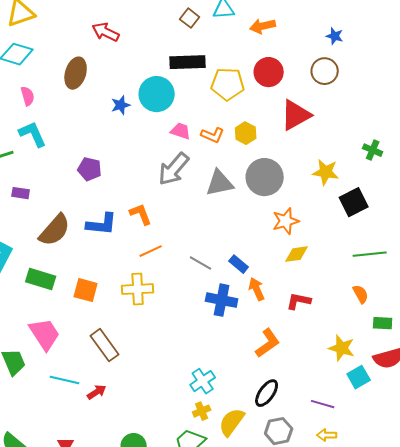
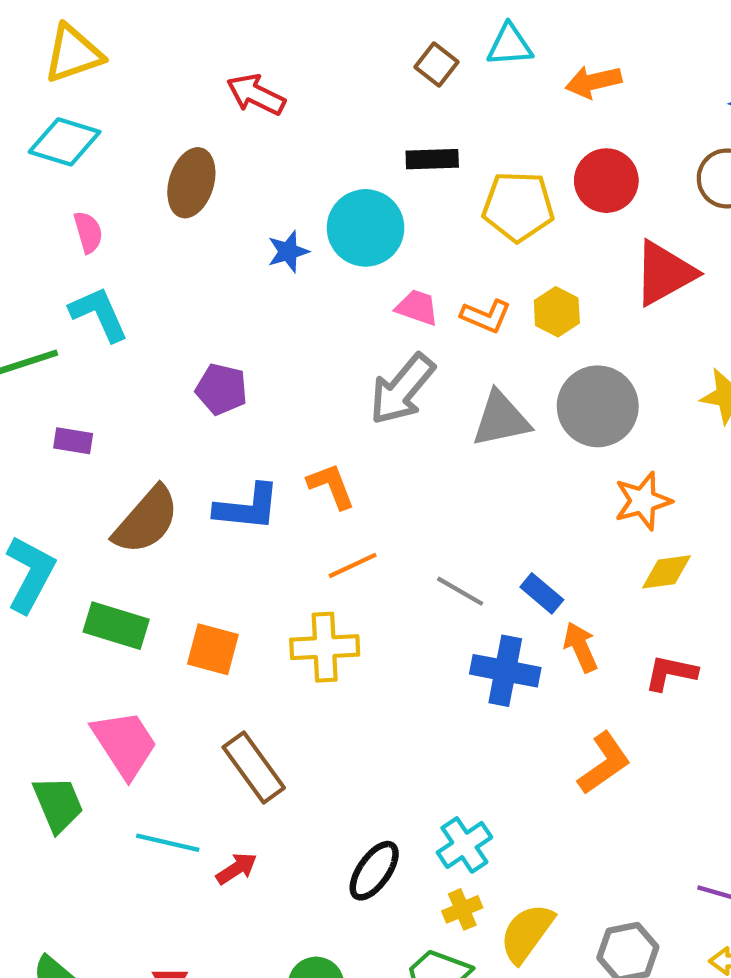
black rectangle: (188, 62) -> (432, 159), size x0.7
black ellipse: (267, 393) -> (374, 871), moved

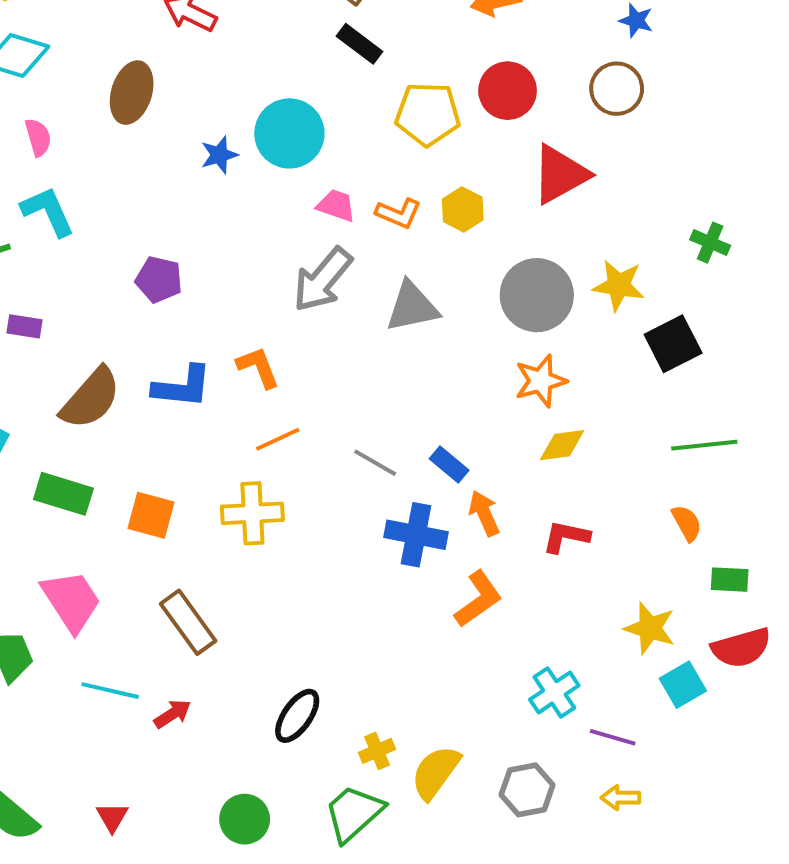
black rectangle: (432, 159) -> (360, 44), moved, turned 39
gray circle: (598, 406) -> (537, 295), moved
orange L-shape: (604, 763) -> (478, 599), moved
cyan cross: (464, 845) -> (554, 692), moved

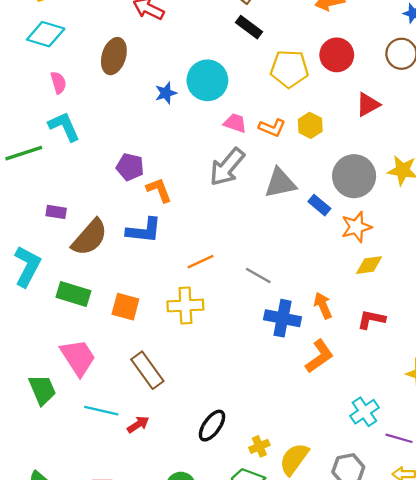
red triangle: (560, 174) -> (368, 105), size x0.7
purple rectangle: (24, 326) -> (56, 212), moved
orange L-shape: (258, 367) -> (159, 190), moved
blue rectangle: (449, 465) -> (319, 205), moved

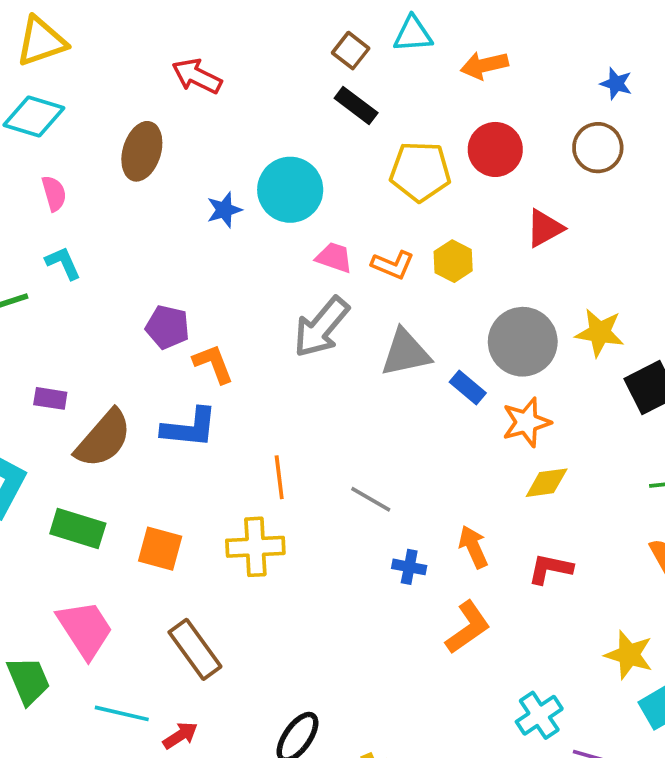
cyan L-shape: (64, 127) -> (63, 263), size x0.7
orange line: (200, 262) -> (279, 477), turned -72
blue cross: (282, 318) -> (409, 567), size x0.6

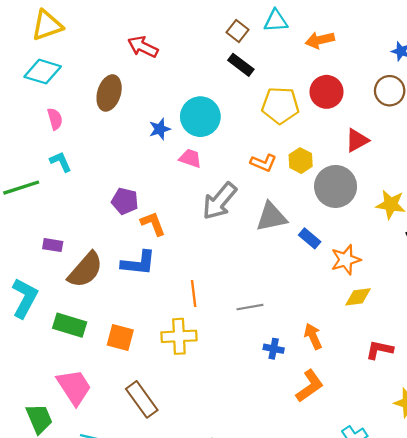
pink trapezoid: (334, 257) -> (190, 158), moved
gray circle: (523, 342) -> (336, 186), moved
gray line: (371, 499) -> (250, 307), turned -40
red L-shape: (550, 569) -> (379, 350), moved

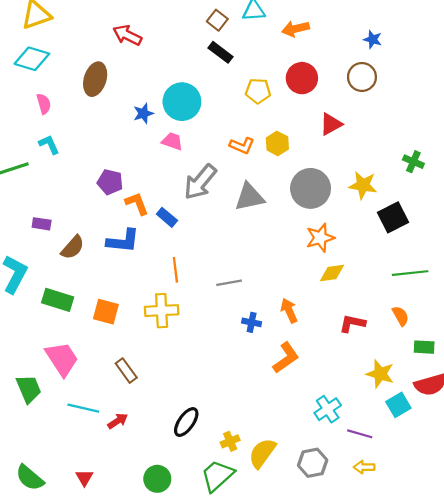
yellow pentagon: (280, 105) -> (258, 91), size x0.7
gray circle: (336, 186) -> (311, 188), moved
blue rectangle: (310, 238) -> (167, 217), moved
brown semicircle: (85, 270) -> (73, 247), size x0.7
brown rectangle: (142, 399) -> (126, 371), size x0.7

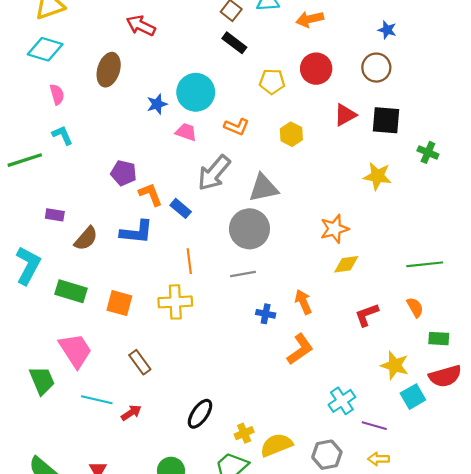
orange L-shape: (242, 146) -> (237, 127), moved
gray circle: (311, 188) -> (249, 229), moved
black square: (393, 217) -> (386, 120), moved, turned 32
red L-shape: (352, 323) -> (367, 315), turned -32
yellow semicircle: (262, 453) -> (276, 445), turned 32

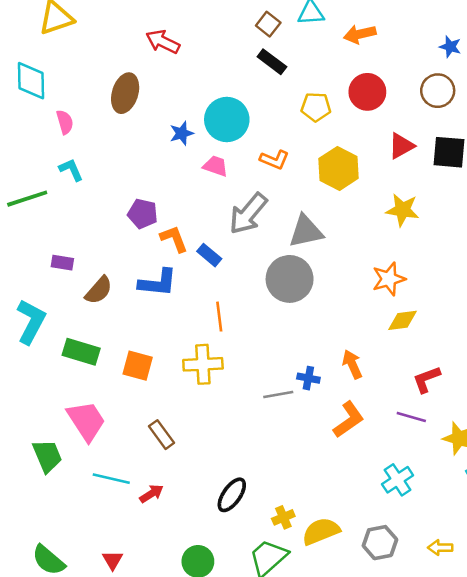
cyan diamond: (45, 49) -> (31, 81), moved, turned 72
yellow hexagon: (291, 134) -> (339, 168), size x1.5
yellow star: (377, 176) -> (403, 210), moved
gray line: (243, 274) -> (278, 394), moved
purple line: (374, 426) -> (411, 417), moved

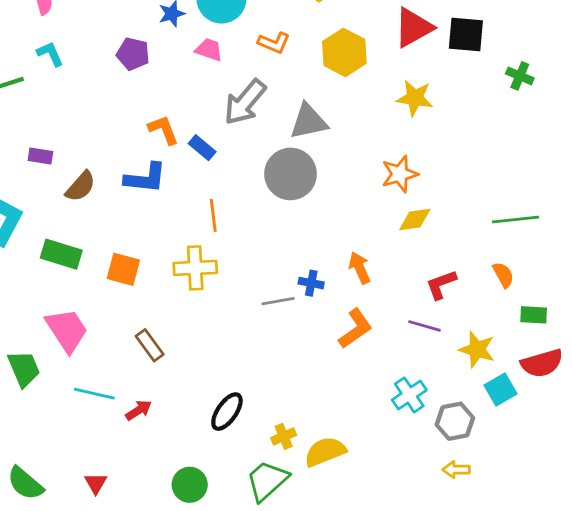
red triangle: (401, 146) -> (413, 28), size x1.4
purple pentagon: (143, 214) -> (133, 54), moved
gray hexagon: (380, 543) -> (455, 421), moved

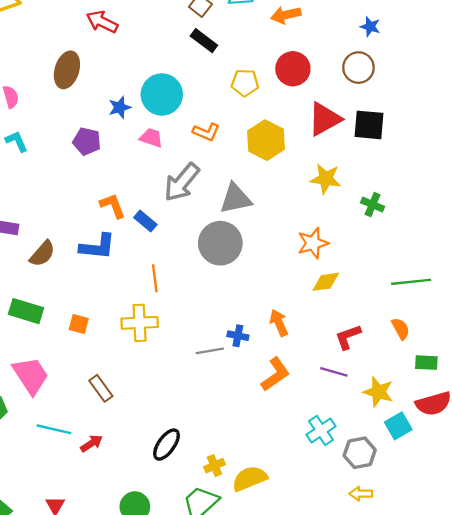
green cross: (520, 76) -> (373, 205), moved
orange square: (123, 269) -> (79, 324), size x0.7

